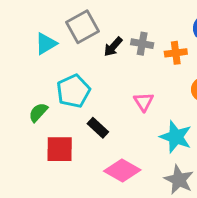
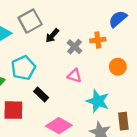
gray cross: (142, 44) -> (74, 47), moved, turned 32
pink triangle: (144, 102) -> (74, 76), turned -40

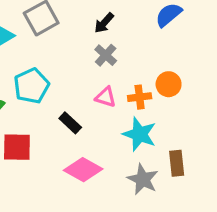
black arrow: (52, 36) -> (104, 23), moved
orange cross: (98, 40) -> (140, 97), moved
black rectangle: (41, 94) -> (70, 123), moved

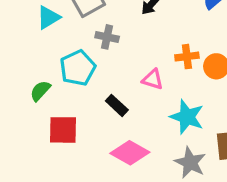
gray cross: (106, 55) -> (107, 37), moved, turned -30
orange cross: (140, 97) -> (187, 57), moved

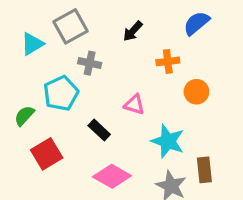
orange cross: (187, 57) -> (168, 61), moved
red square: (63, 130) -> (47, 154), turned -32

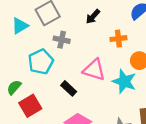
pink triangle: (134, 104) -> (94, 70), size x1.5
green semicircle: (24, 116) -> (14, 87), moved
cyan star: (168, 141) -> (124, 81), moved

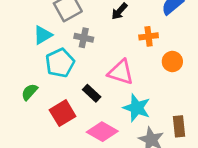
cyan triangle: (20, 26) -> (43, 35), moved
cyan star: (124, 81) -> (137, 108), moved
red square: (30, 106) -> (63, 113), moved

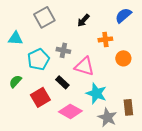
cyan triangle: (43, 35) -> (15, 38), moved, turned 35
gray cross: (84, 38) -> (63, 50), moved

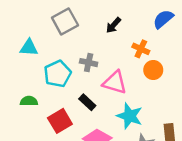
orange cross: (105, 39) -> (141, 49), turned 32
orange circle: (123, 58) -> (153, 70), moved
green semicircle: (15, 81) -> (29, 101), turned 48

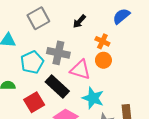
gray cross: (89, 63) -> (58, 53), size x1.5
orange circle: (153, 70) -> (103, 60), moved
black rectangle: (87, 102) -> (57, 86), size x1.6

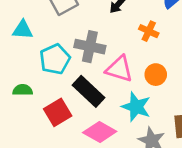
orange circle: (103, 60) -> (156, 75), moved

